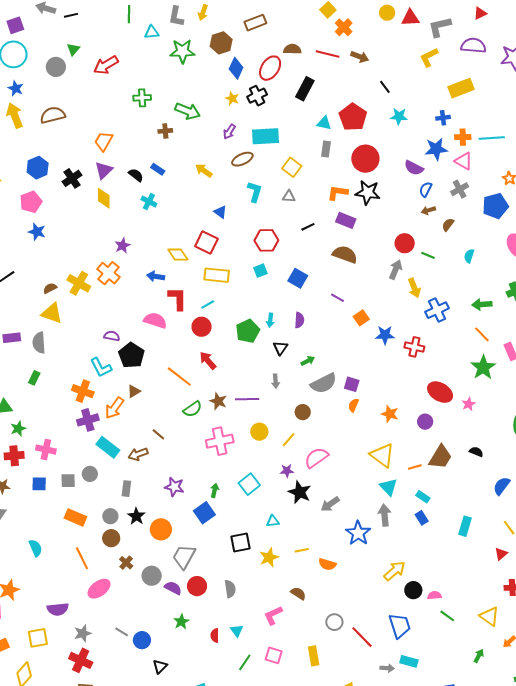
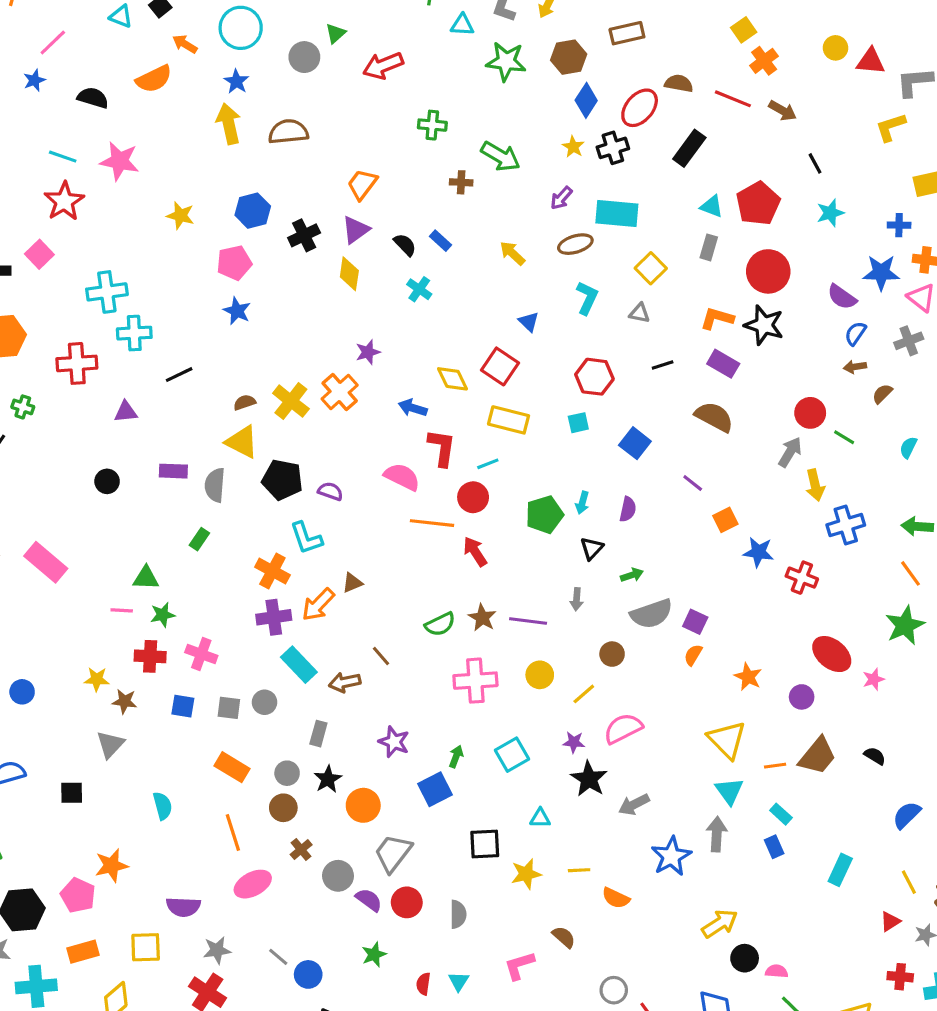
cyan star: (399, 116) -> (830, 213), turned -30
black pentagon: (132, 355) -> (282, 480), moved, turned -30
orange line: (179, 377) -> (432, 523), moved, turned -40

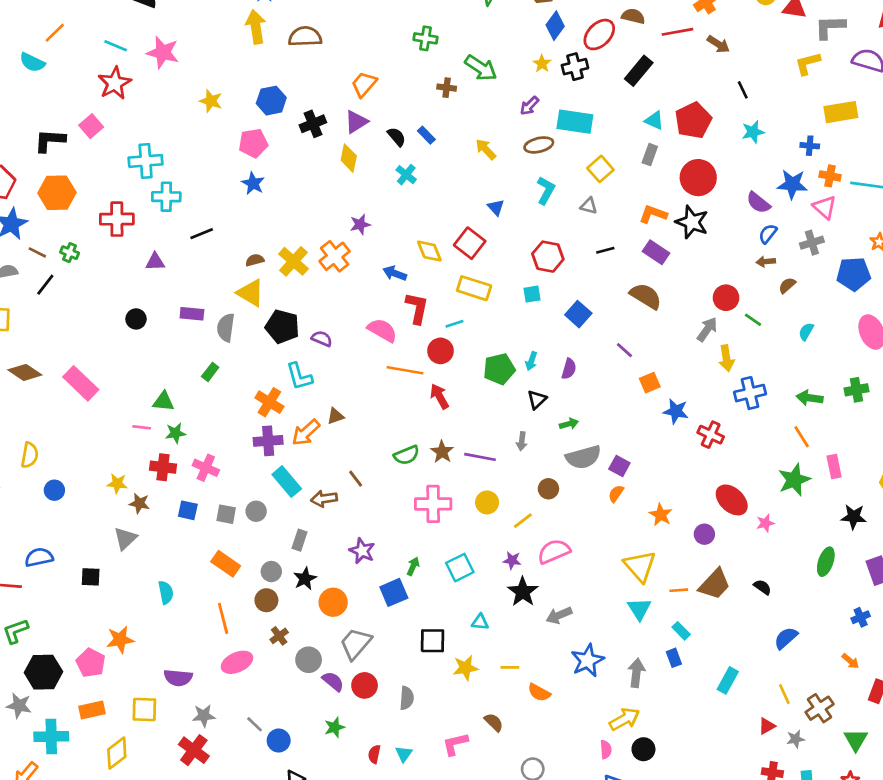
red line: (733, 99) -> (678, 32), turned -36
gray arrow: (717, 834) -> (636, 673), moved
pink semicircle: (777, 971) -> (606, 749), moved, turned 78

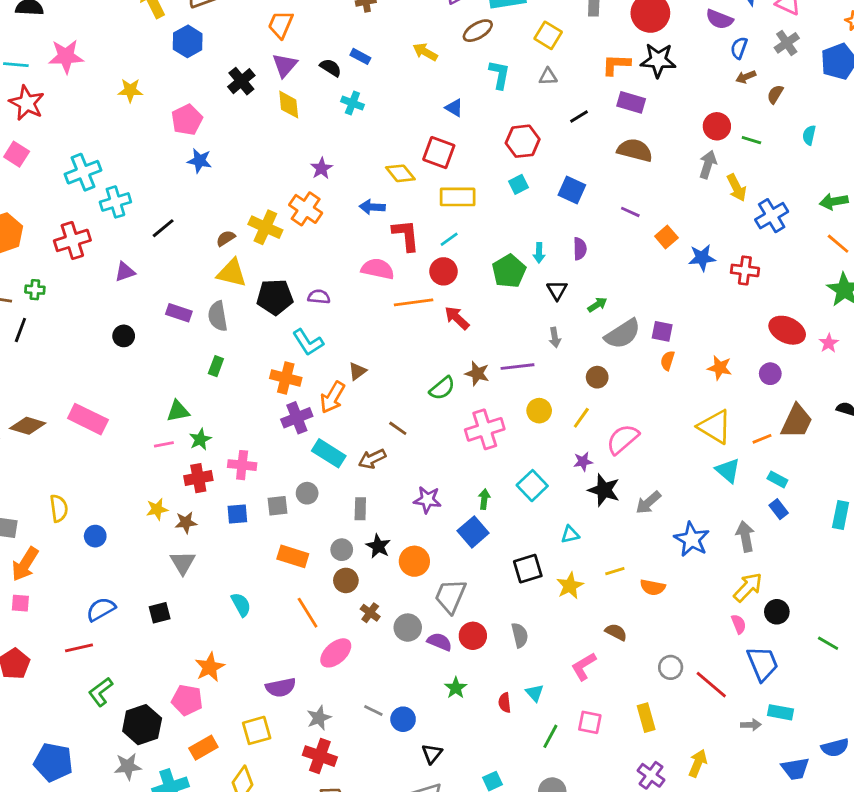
blue hexagon: (271, 101) -> (188, 41), moved
purple rectangle: (192, 314) -> (179, 313), turned 30

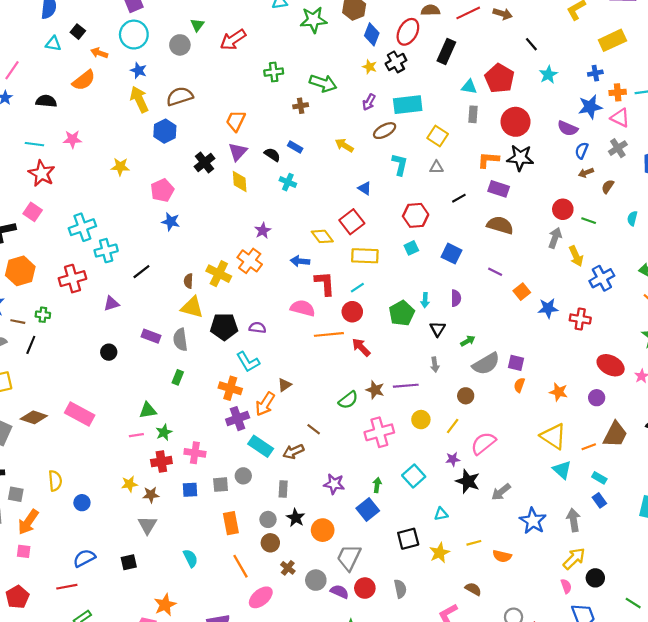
pink star: (66, 56) -> (72, 139), size x0.7
red square: (439, 153) -> (352, 222), turned 30
brown semicircle: (226, 238) -> (188, 281), turned -56
orange rectangle: (293, 556) -> (231, 523), turned 60

